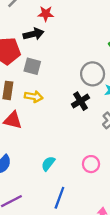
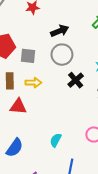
black arrow: (33, 34) -> (60, 31), moved
gray circle: (93, 74) -> (62, 55), moved

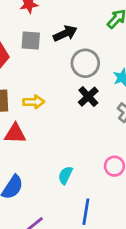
gray circle: (62, 55) -> (85, 63), moved
gray square: (28, 56) -> (31, 40), moved

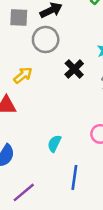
gray circle: (85, 63) -> (46, 40), moved
yellow arrow: (34, 102) -> (23, 75), turned -36

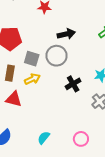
gray square: (19, 17) -> (32, 59), moved

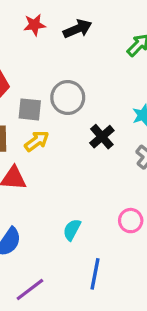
black arrow: (66, 34) -> (78, 29), moved

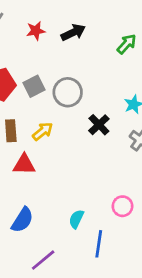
gray square: (30, 109) -> (34, 86), moved, turned -30
pink circle: (131, 221) -> (122, 206), moved
cyan semicircle: (72, 230) -> (76, 219), moved

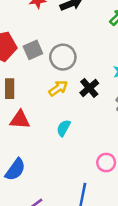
yellow arrow: (43, 131) -> (58, 88), moved
cyan semicircle: (76, 219) -> (63, 128), moved

